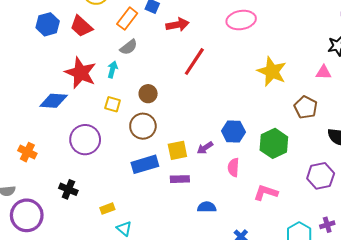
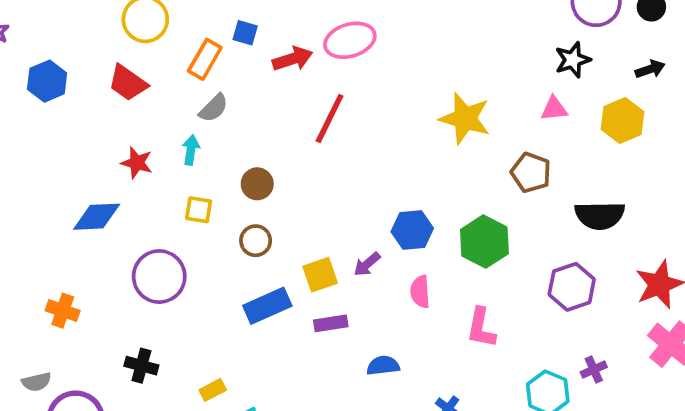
pink ellipse: (241, 20) -> (350, 40), moved
blue hexagon: (48, 24) -> (47, 81), moved
red star: (81, 73) -> (137, 163), size x0.6
brown circle: (143, 126) -> (256, 241), size x0.7
pink L-shape: (266, 193) -> (481, 328), turned -90

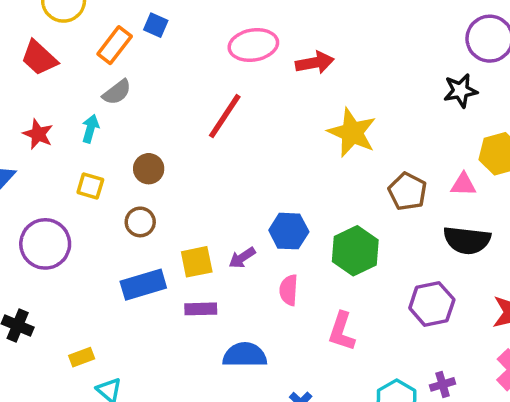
red arrow: (293, 59) -> (315, 63), moved
pink triangle: (554, 109) -> (463, 184), moved
blue semicircle: (383, 366) -> (245, 355), size x1.4

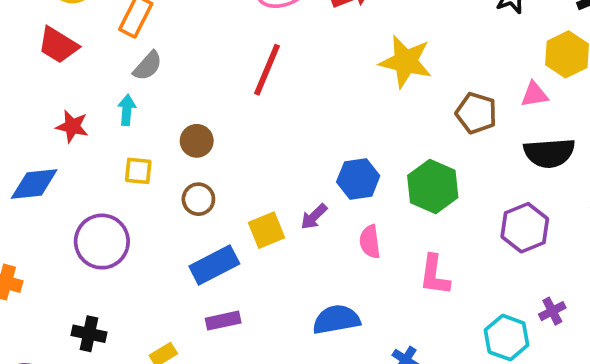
purple rectangle: (201, 309) -> (223, 321), moved

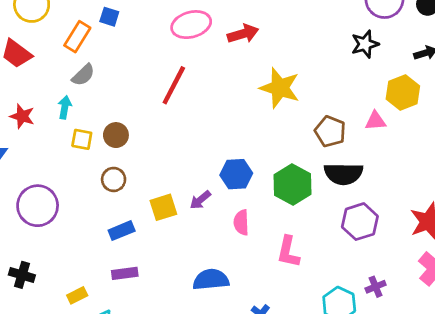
black semicircle: (549, 153) -> (343, 174), moved
yellow square: (138, 171) -> (82, 139), moved
blue rectangle: (214, 265) -> (122, 231), size x0.7

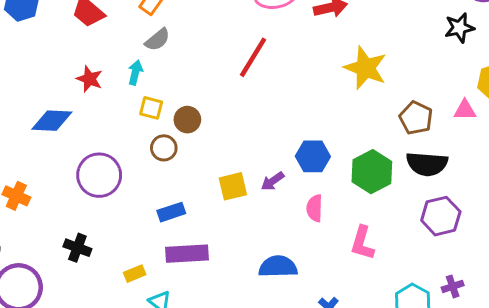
brown circle: (116, 135) -> (187, 120), moved
brown circle: (114, 179) -> (164, 148), moved
blue rectangle: (122, 231) -> (171, 212), moved
purple rectangle: (125, 273) -> (187, 254), size x1.5

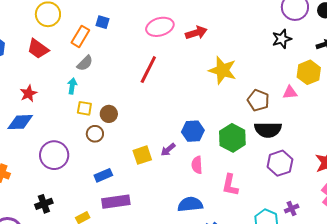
red star: (89, 79) -> (29, 94), moved, turned 30
black cross: (77, 248) -> (44, 204), turned -36
blue semicircle: (278, 267) -> (190, 204), moved

